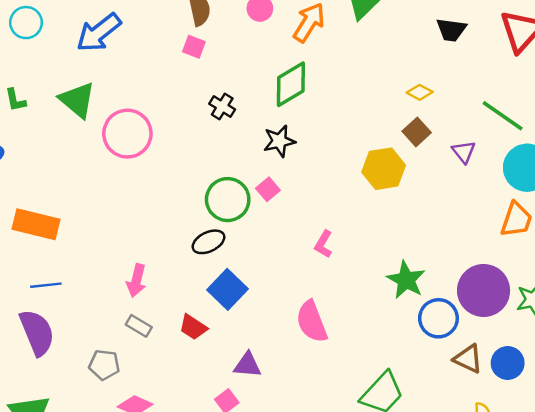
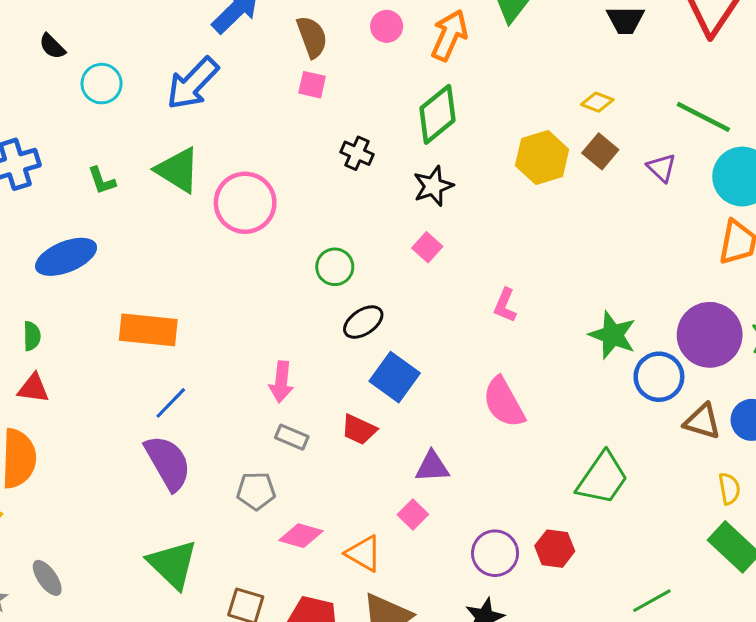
yellow hexagon: (384, 169) -> (542, 157), moved
green circle: (228, 200) -> (335, 267), moved, size x0.7
blue line: (46, 285) -> (171, 403), turned -32

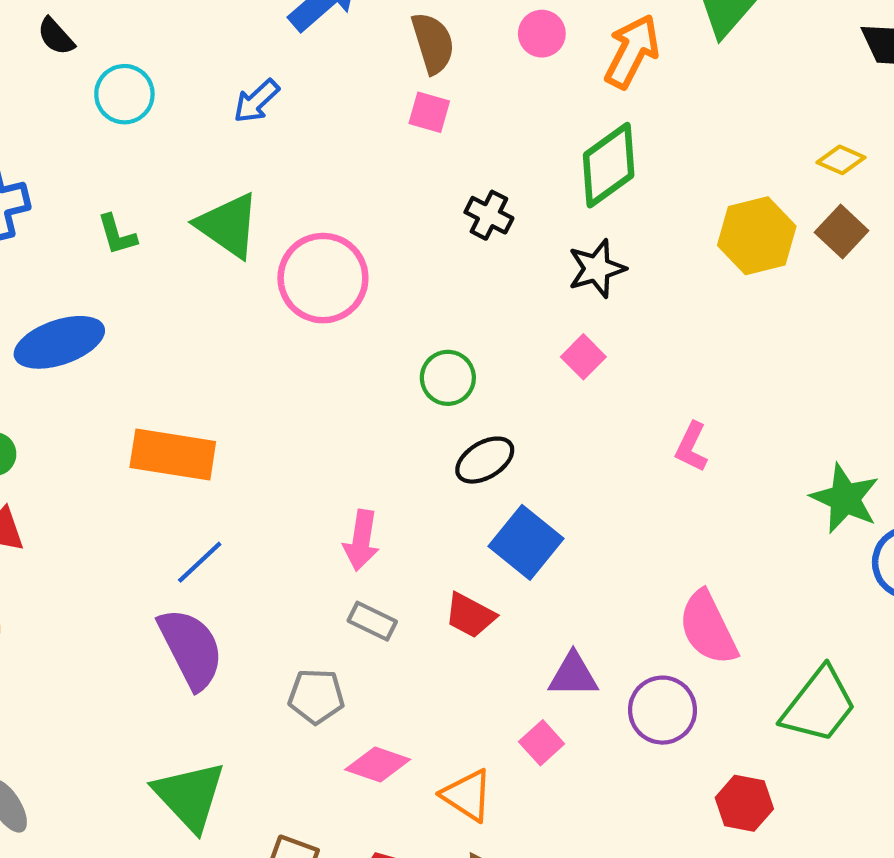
blue arrow: (193, 83) -> (256, 101), size x0.6
pink semicircle: (504, 402) -> (708, 628), moved
purple circle: (495, 553) -> (662, 710), moved

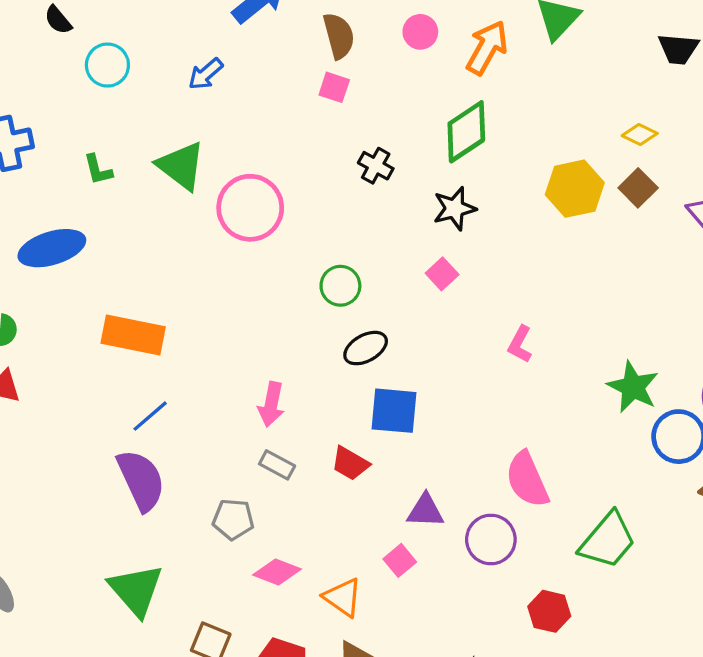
blue square: (526, 542) -> (394, 411), turned -36

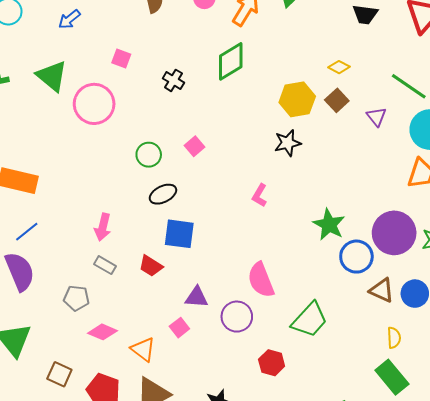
pink square: (334, 87) -> (121, 59), moved
black star: (455, 209) -> (288, 143), moved
pink square: (442, 274) -> (195, 146), moved

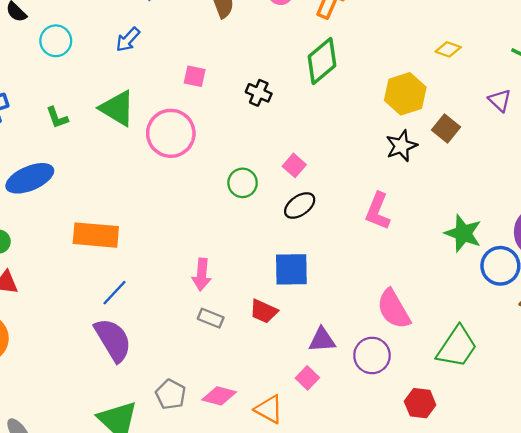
brown square: (337, 100) -> (446, 129), moved
black ellipse: (163, 194) -> (300, 206), moved
pink L-shape: (259, 195) -> (378, 211), size x1.4
gray pentagon: (76, 298) -> (171, 394), moved, turned 30

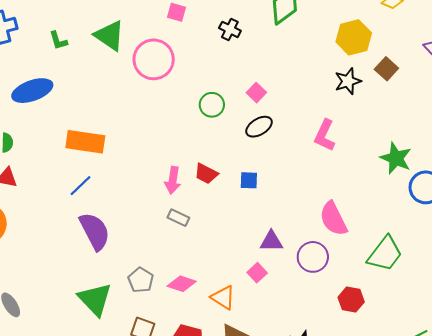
blue square: (291, 269) -> (249, 180), size x0.6
blue line: (115, 293) -> (80, 186), moved
red trapezoid: (264, 311) -> (206, 174), moved

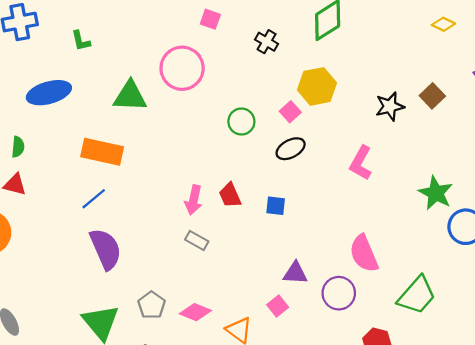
green triangle: (110, 36) -> (130, 96), moved, turned -36
yellow hexagon: (354, 37) -> (317, 86), moved
red trapezoid: (206, 174) -> (230, 195), turned 35

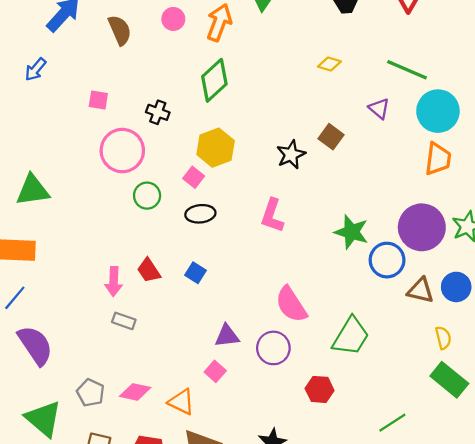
pink circle: (182, 68) -> (122, 151), moved
black ellipse: (291, 149) -> (200, 214), turned 32
blue square: (276, 206) -> (196, 273), turned 36

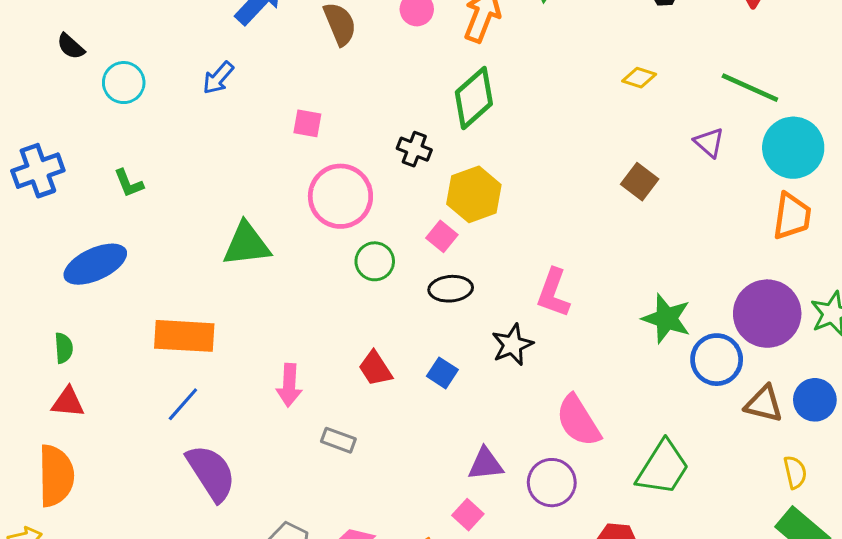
black cross: (158, 112) -> (414, 149), moved
black star: (291, 155) -> (512, 345), moved
green triangle: (33, 190) -> (247, 244), moved
pink arrow: (114, 281) -> (289, 385), moved

